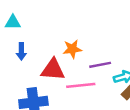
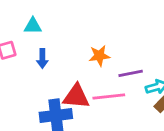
red triangle: (53, 70) -> (76, 96), moved

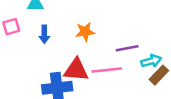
orange star: (99, 56) -> (85, 32), moved

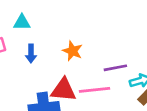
orange star: (85, 32) -> (73, 51), turned 30

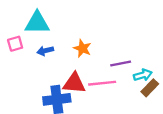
cyan triangle: (22, 22) -> (37, 23), size x1.6
blue arrow: (31, 54) -> (45, 51), turned 77

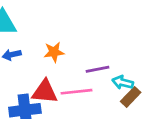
orange star: (82, 48) -> (54, 52), turned -30
cyan arrow: (143, 75) -> (123, 82), turned -150

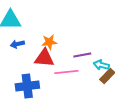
red triangle: (45, 92) -> (44, 58), moved

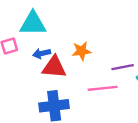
red triangle: (44, 58) -> (54, 67), moved

